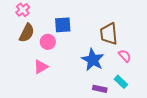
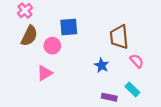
blue star: (93, 60) -> (102, 65), size x0.6

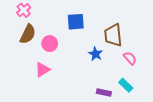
blue square: (69, 27) -> (76, 22), moved
blue star: (102, 65) -> (96, 54), moved

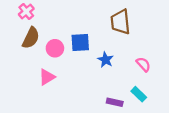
blue square: (76, 22) -> (80, 43), moved
brown trapezoid: (113, 35) -> (120, 22), moved

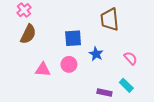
pink circle: (55, 48) -> (69, 64), moved
pink triangle: (47, 77) -> (43, 70), turned 35

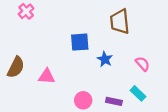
brown semicircle: (28, 34) -> (16, 67), moved
pink circle: (69, 64) -> (83, 100), moved

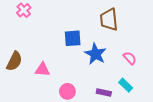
blue star: (105, 59) -> (96, 54), size x1.5
pink circle: (83, 100) -> (67, 91), moved

